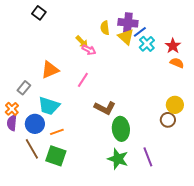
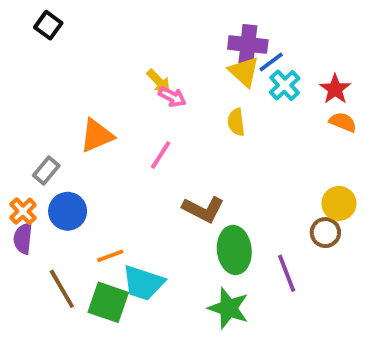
black square: (39, 13) -> (48, 25), moved
yellow semicircle: (105, 28) -> (236, 122), moved
cyan trapezoid: (49, 106) -> (143, 283), moved
blue circle: (35, 124) -> (68, 211), moved
purple line: (148, 157) -> (287, 273), moved

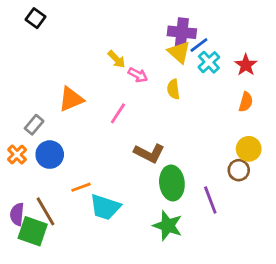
pink arrow: (172, 97) -> (138, 75), moved
orange semicircle: (343, 122) -> (246, 102), moved, turned 84
purple semicircle: (23, 238) -> (17, 214), moved
green square: (108, 302) -> (33, 231), moved

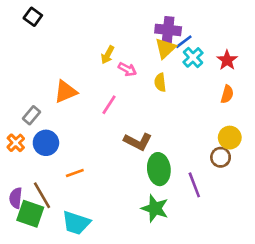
yellow triangle: (179, 52) -> (165, 48), turned 35
yellow arrow: (117, 59) -> (108, 55), turned 72
cyan trapezoid: (105, 207) -> (76, 223), moved

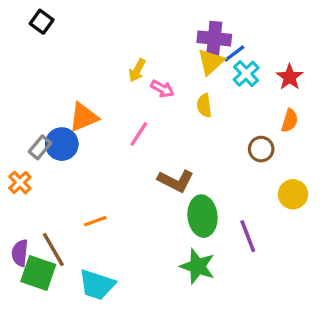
yellow circle: (230, 138) -> (293, 194), moved
blue circle: (46, 143) -> (62, 144), moved
brown circle: (221, 157) -> (261, 149), moved

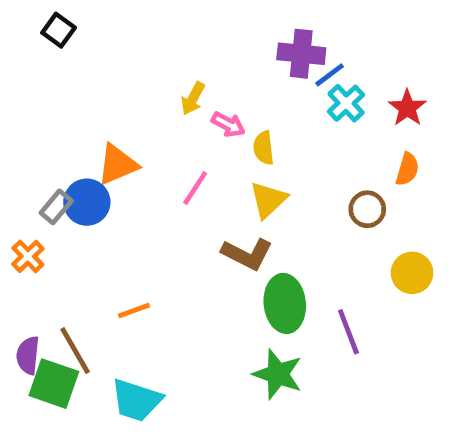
yellow triangle: (211, 62) -> (268, 200), moved
yellow semicircle: (204, 105) -> (264, 148), moved

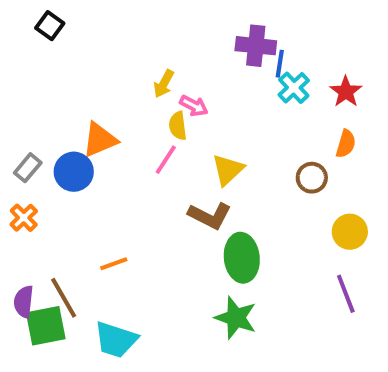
blue line: (330, 75) -> (280, 64), turned -44
yellow semicircle: (264, 148) -> (178, 126), moved
gray rectangle: (56, 207) -> (28, 168), moved
purple line: (348, 332) -> (346, 294), moved
green square: (54, 384) -> (46, 326), turned -30

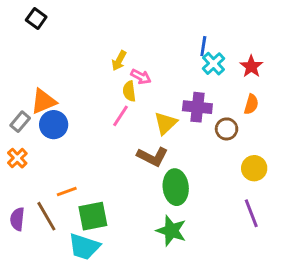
purple cross: (256, 46) -> (197, 107), moved
orange triangle: (100, 140) -> (43, 101), moved
orange line: (114, 264) -> (67, 191), moved
green square: (46, 326) -> (93, 216), moved

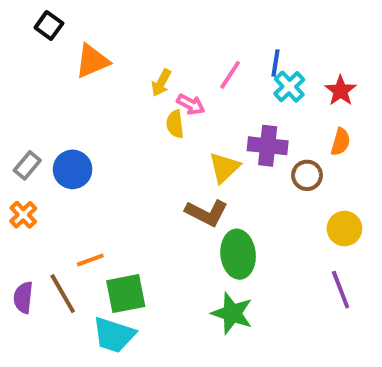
orange triangle: (43, 101) -> (92, 61), moved
pink line: (120, 116) -> (230, 75), moved

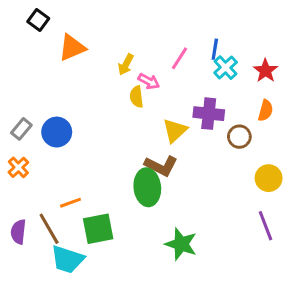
green ellipse: (238, 254) -> (147, 187), moved
cyan trapezoid: (114, 335) -> (67, 259), moved

